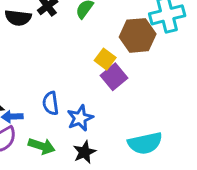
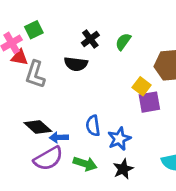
black semicircle: (18, 18) -> (76, 64), moved
purple square: (114, 77) -> (149, 102), turned 30

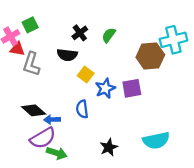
yellow square: (142, 86) -> (86, 74), moved
blue star: (119, 139) -> (105, 88), moved
green arrow: (85, 164) -> (57, 153), moved

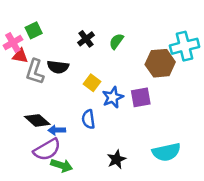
black semicircle: (67, 55) -> (58, 67), moved

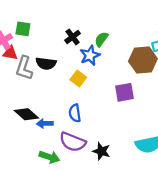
green square: (34, 30) -> (23, 29), turned 35
blue star: (113, 97) -> (90, 55), moved
purple semicircle: (47, 150) -> (73, 142), moved, turned 52
black star: (116, 159) -> (101, 151), turned -30

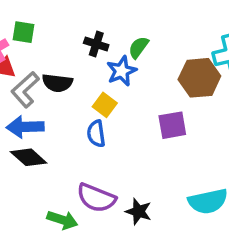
black cross: (73, 37) -> (96, 44), turned -35
gray L-shape: (24, 68) -> (25, 90), turned 30
blue semicircle: (75, 113) -> (96, 134), moved
blue arrow: (45, 123) -> (25, 127), moved, size x1.5

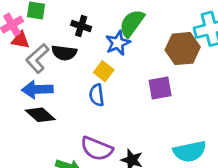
black cross: (96, 44) -> (81, 26), moved
green semicircle: (139, 47) -> (132, 23), size x1.5

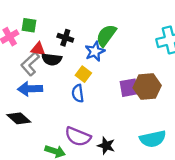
red triangle: (20, 40) -> (38, 49), moved
brown hexagon: (183, 49) -> (147, 87), moved
black diamond: (40, 115) -> (19, 118), moved

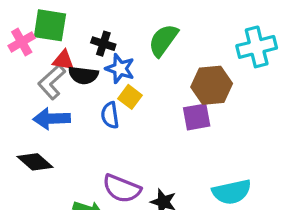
green square: (29, 25) -> (50, 25), size x1.5
blue star: (95, 51) -> (120, 69), moved, turned -30
brown hexagon: (147, 87) -> (212, 85), moved
blue semicircle: (78, 93) -> (110, 115), moved

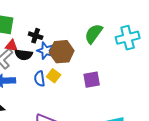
green semicircle: (163, 40) -> (94, 34), moved
brown hexagon: (212, 85) -> (62, 52), moved
yellow square: (130, 97) -> (54, 76), moved

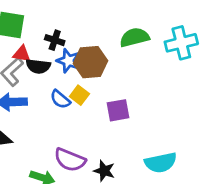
green semicircle: (94, 34) -> (135, 37), turned 40
blue semicircle: (40, 79) -> (60, 99), turned -42
purple square: (92, 80) -> (118, 110), moved

